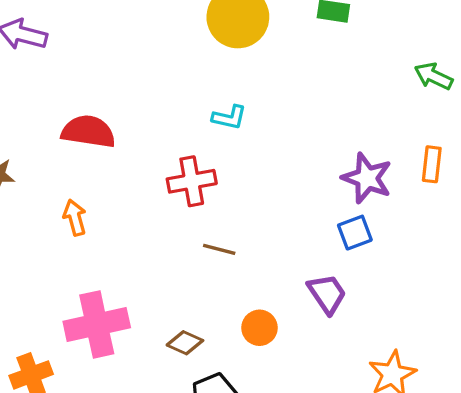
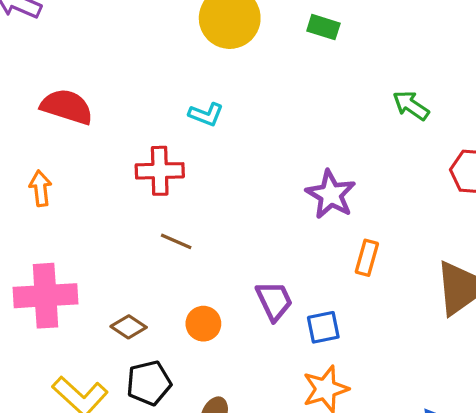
orange rectangle: (432, 164) -> (367, 258), moved
blue square: (355, 233) -> (323, 327), moved

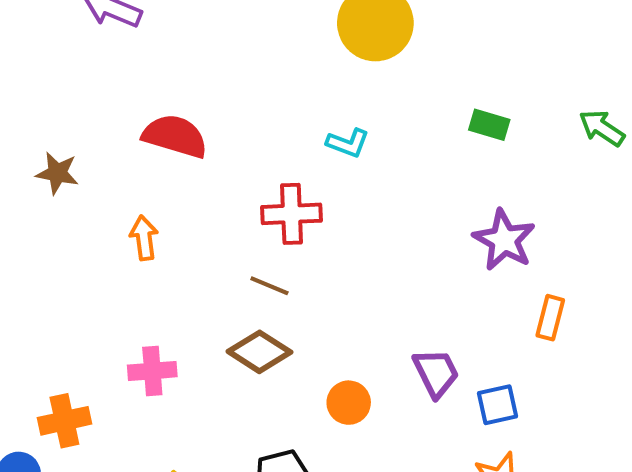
green rectangle: (323, 27) -> (489, 125), moved
brown line: (176, 241) -> (269, 286), moved
pink cross: (46, 296) -> (152, 371), size x0.6
brown diamond: (129, 327) -> (260, 352), moved, size x1.4

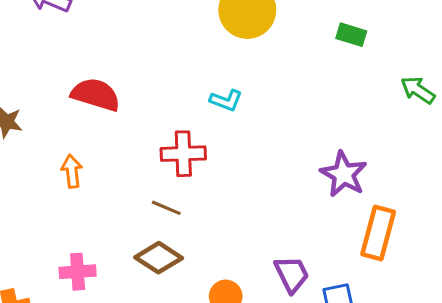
green rectangle: (489, 125) -> (351, 35), moved
orange rectangle: (550, 318) -> (378, 233), size x1.6

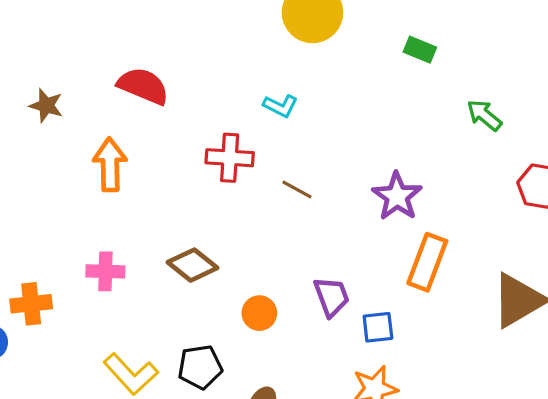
orange arrow: (72, 171) -> (110, 165), size x1.5
brown line: (166, 208) -> (297, 189), moved

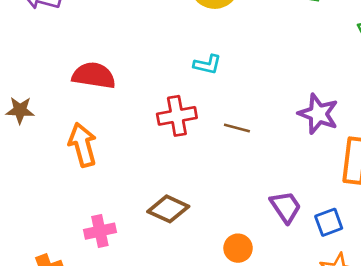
orange circle: (259, 313) -> (238, 248), moved

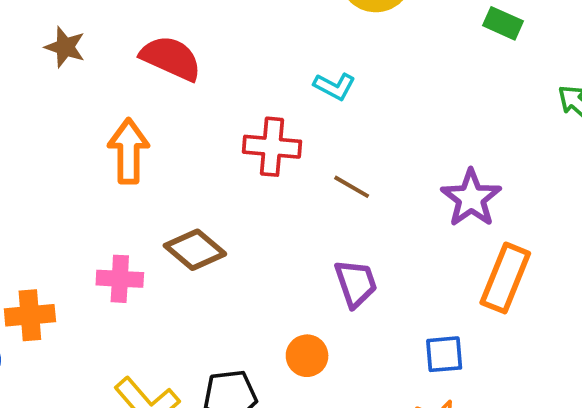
brown star: (20, 110) -> (65, 47), moved
purple trapezoid: (286, 207) -> (356, 283), moved
brown diamond: (168, 209) -> (195, 250), moved

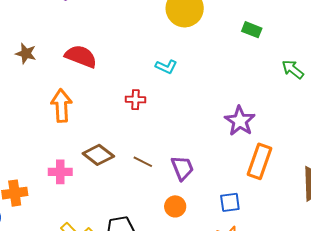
red cross: (272, 147) -> (136, 100), size x0.7
brown line: (352, 187) -> (143, 162), moved
orange circle: (307, 356) -> (175, 206), moved

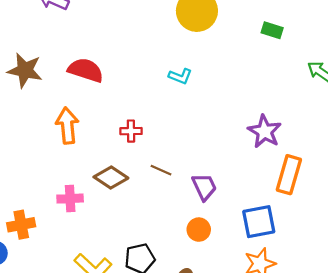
brown star: (26, 53) -> (25, 70), size x1.5
red cross: (136, 100) -> (131, 131), moved
brown line: (143, 162) -> (161, 170), moved
blue square: (230, 202) -> (259, 222), size x1.5

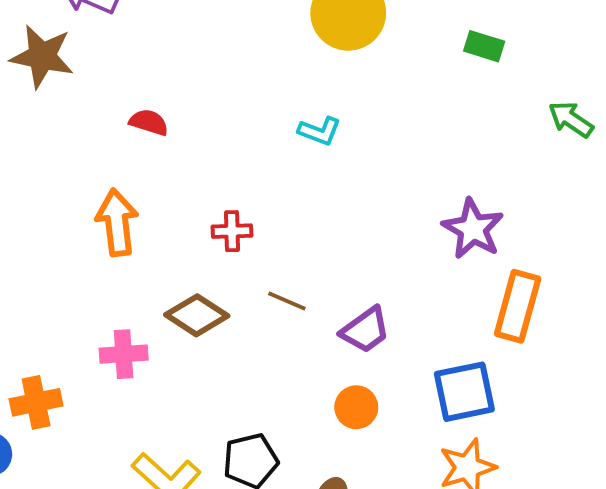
brown star: (25, 70) -> (42, 56), moved
red semicircle: (86, 70) -> (149, 122), size x0.6
purple trapezoid: (204, 187) -> (365, 330), turned 80

